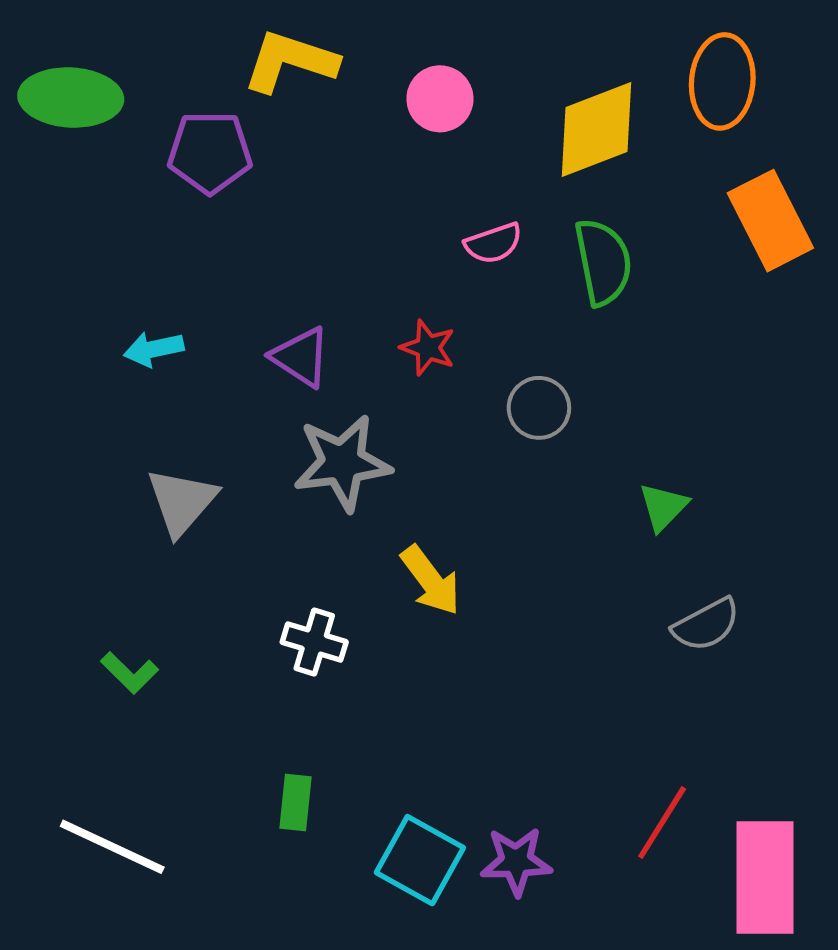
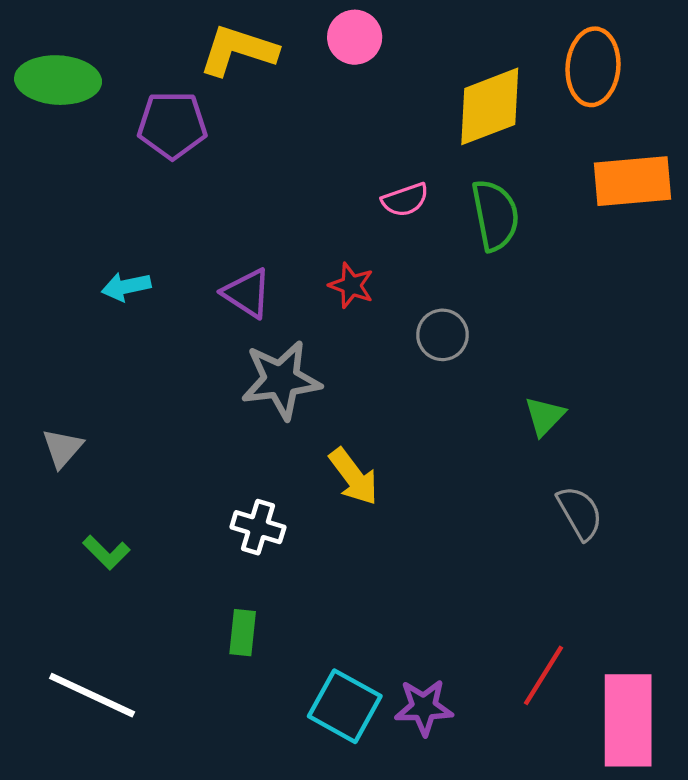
pink circle: (440, 99) -> (355, 37), moved
orange rectangle: (770, 221) -> (633, 181), turned -68
gray triangle: (182, 502) -> (62, 448), moved, size x0.7
gray semicircle: (706, 625) -> (580, 513), turned -92
green rectangle: (295, 803) -> (243, 633), moved

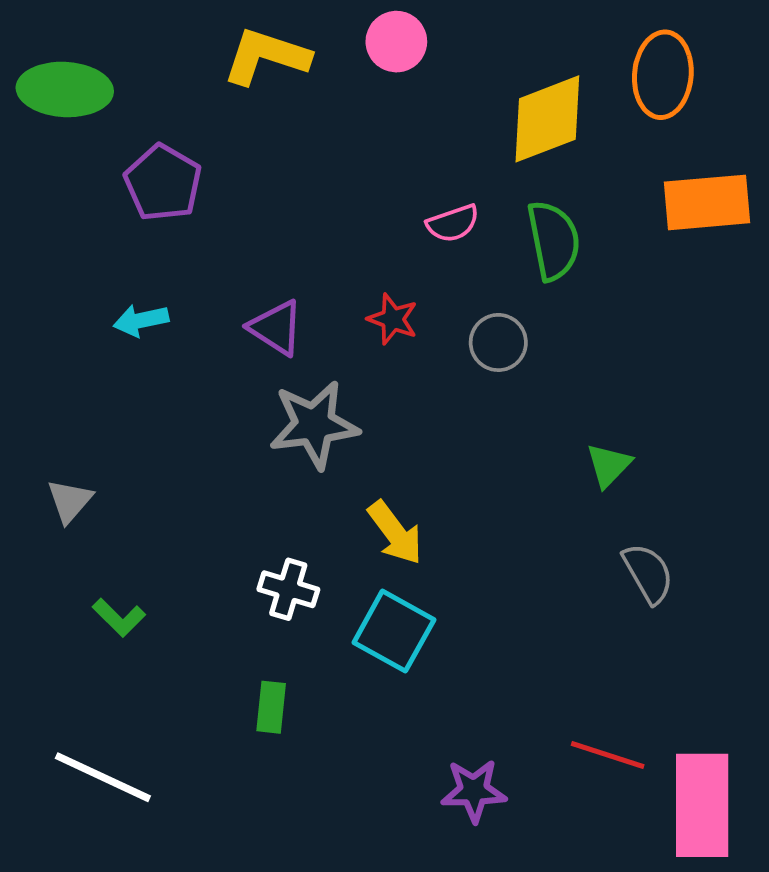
purple pentagon: (172, 125) -> (163, 183), moved, turned 30
gray circle: (442, 335) -> (498, 342), moved
red line: (544, 675) -> (608, 755), turned 76
cyan square: (345, 706) -> (394, 631), moved

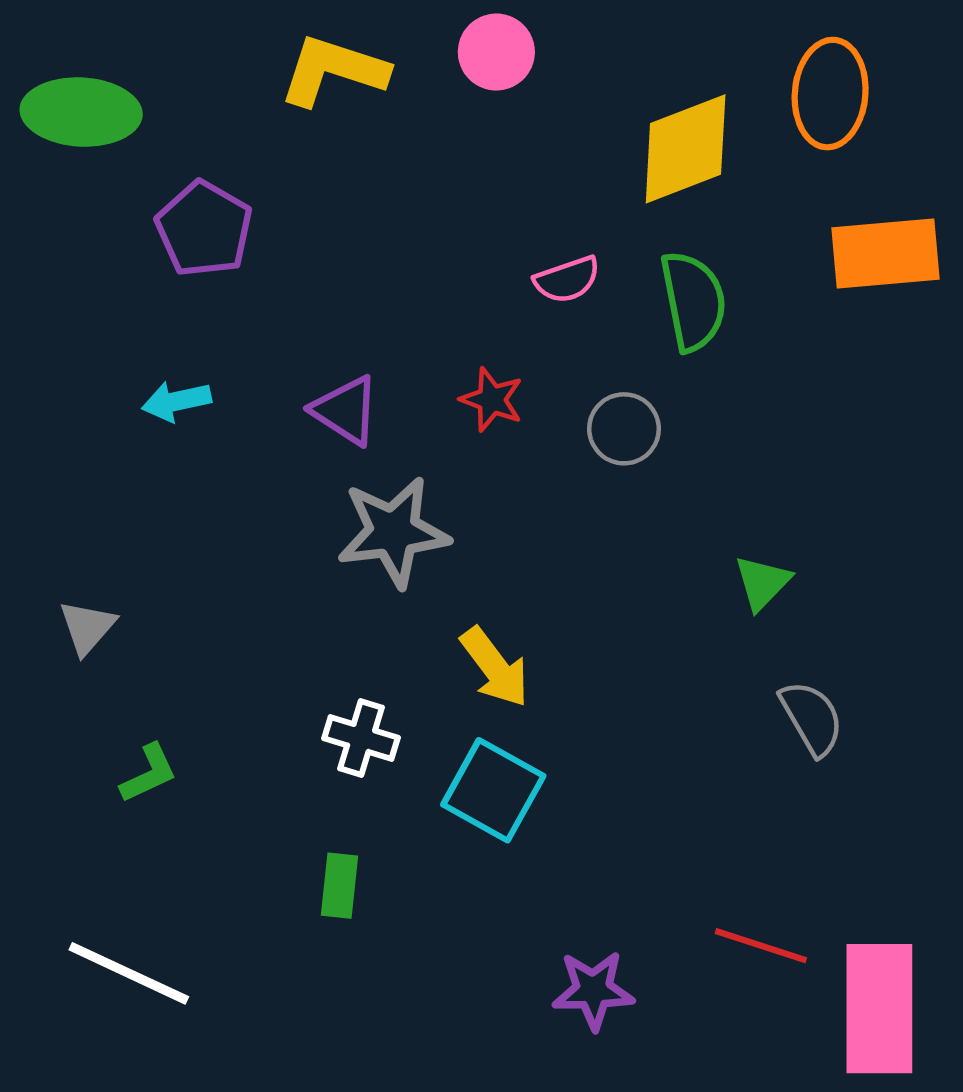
green L-shape: (119, 618) -> (149, 773), turned -70

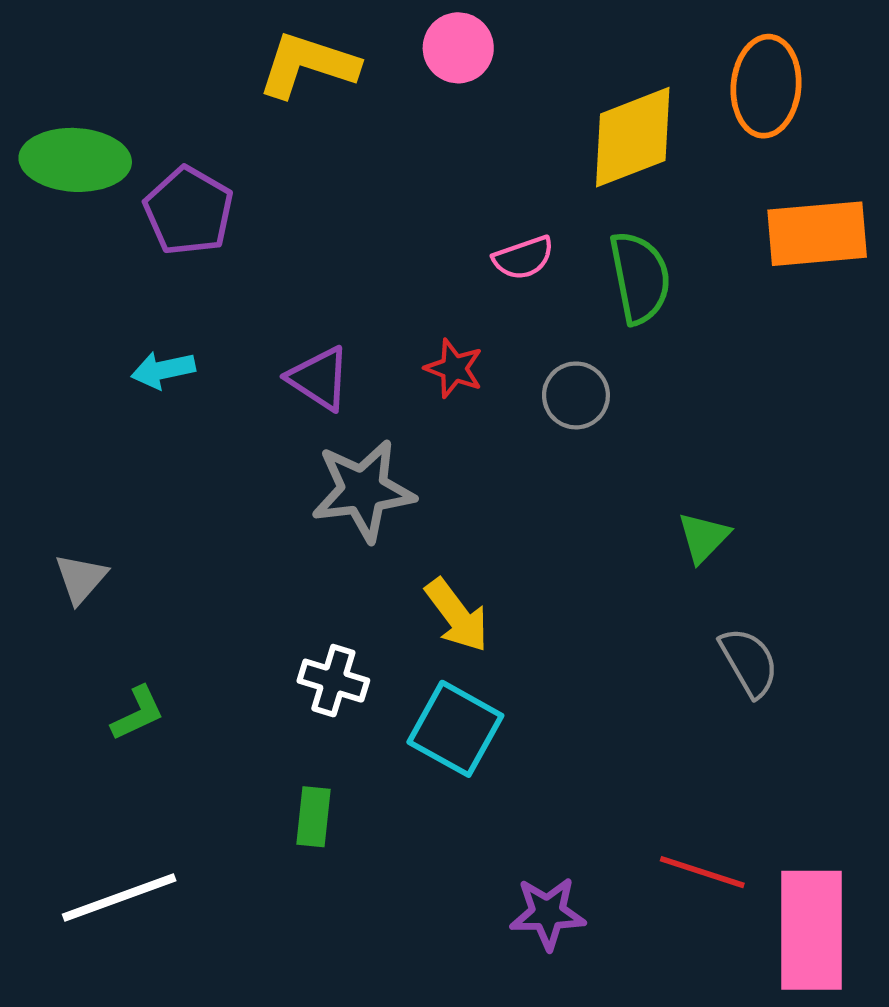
green ellipse: (81, 112) -> (75, 160), moved
white line: (129, 973) -> (119, 898), turned -45

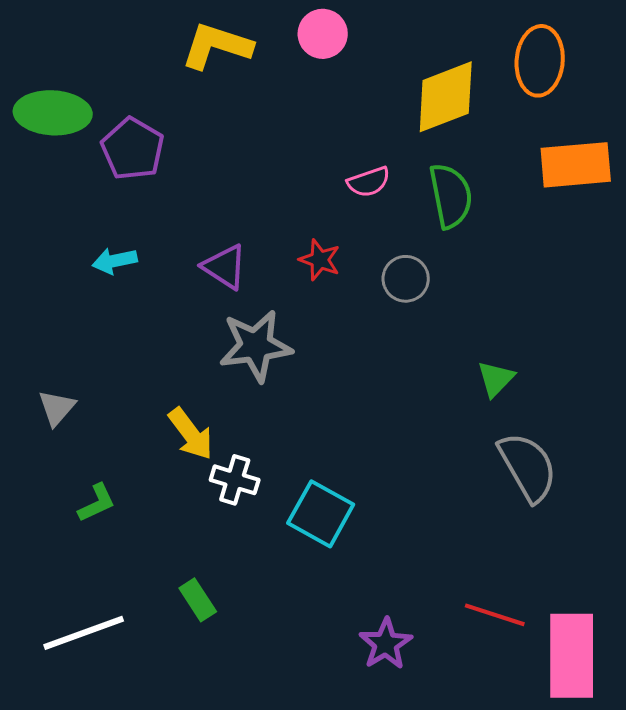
yellow arrow: (457, 615) -> (191, 434), moved
gray semicircle: (749, 662) -> (528, 467), size x1.4
green rectangle: (314, 817) -> (198, 600), moved, turned -39
purple star: (548, 913) -> (386, 644), turned -30

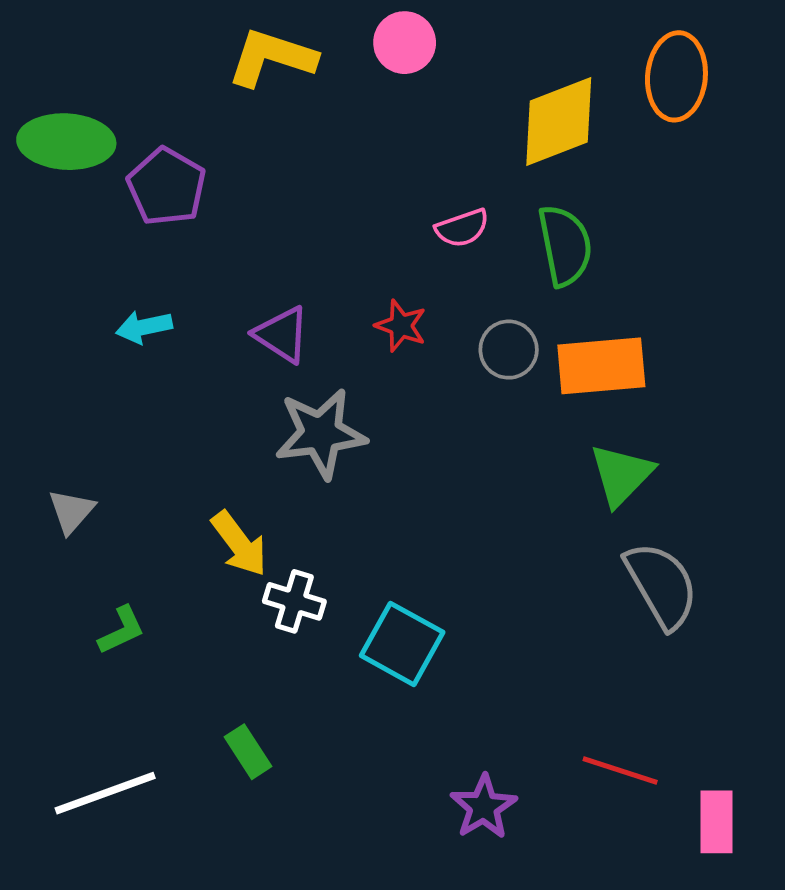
orange rectangle: (576, 165) -> (601, 366), moved
green triangle: (496, 379) -> (621, 475), size x1.4
pink rectangle: (572, 656) -> (717, 822), size x0.6

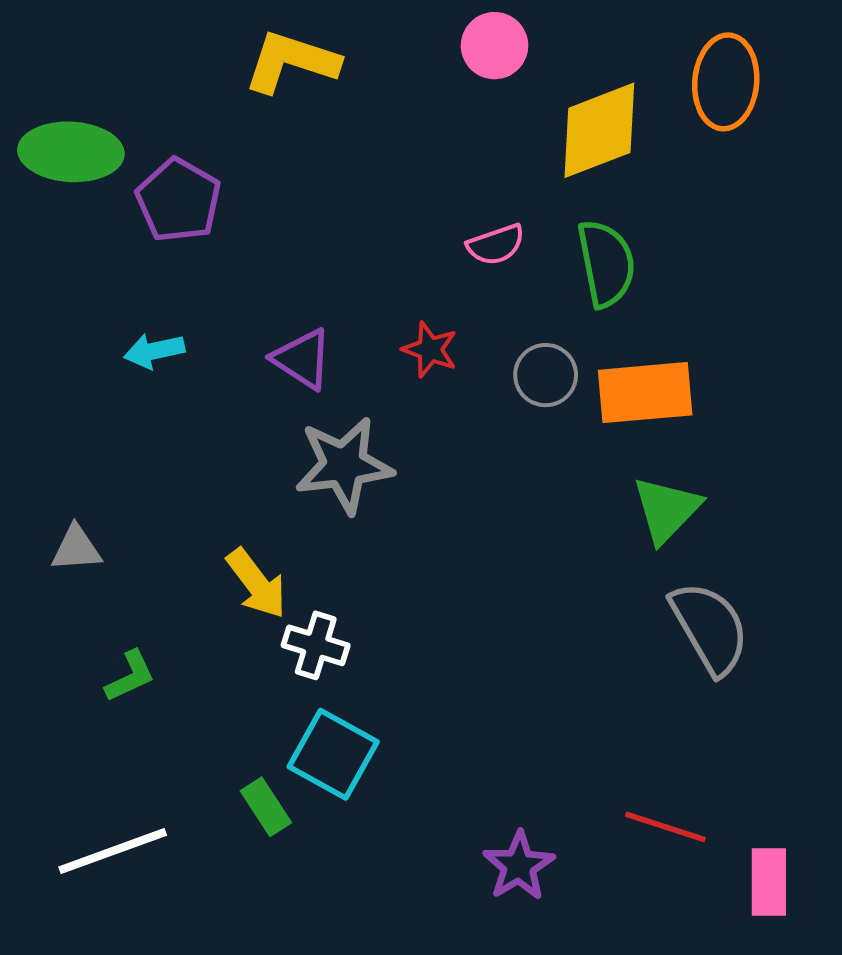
pink circle: (405, 43) -> (495, 46), moved
gray triangle: (71, 511) -> (76, 549), turned 45
cyan square: (402, 644) -> (333, 754), moved

